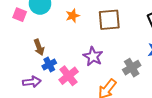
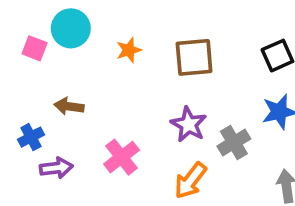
brown arrow: (39, 47) -> (69, 106), turned 119
purple star: (93, 56) -> (189, 124), moved
blue cross: (49, 65) -> (31, 137), moved

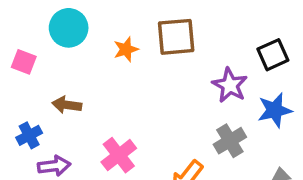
pink square: (35, 48) -> (24, 62), moved
brown square: (194, 57) -> (176, 37), moved
purple star: (189, 124) -> (230, 85), moved

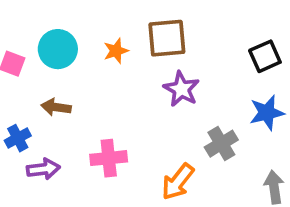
cyan circle: (69, 28) -> (58, 49), moved
purple star: (230, 85) -> (181, 89), moved
pink cross: (119, 155) -> (109, 158), turned 32

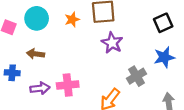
blue cross: (18, 138) -> (12, 73), turned 32
purple arrow: (43, 169) -> (40, 88), moved

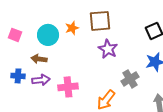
cyan circle: (37, 18) -> (48, 35), moved
purple arrow: (40, 88) -> (41, 80), moved

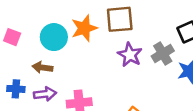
orange star: (72, 28) -> (84, 28), size x1.5
gray cross: (130, 79) -> (163, 53), moved

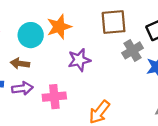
brown square: (120, 19) -> (114, 22), moved
purple star: (130, 55) -> (79, 60), moved, turned 30

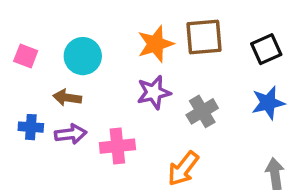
orange star: (59, 27) -> (155, 44), moved
gray cross: (132, 50) -> (202, 111), moved

